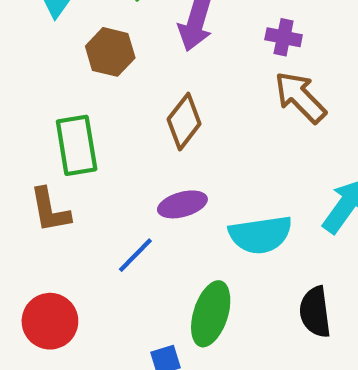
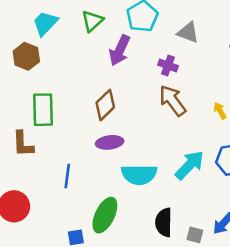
brown hexagon: (110, 52) -> (26, 56), moved
purple ellipse: (182, 204) -> (110, 142), moved
blue line: (135, 255) -> (67, 176), turned -45

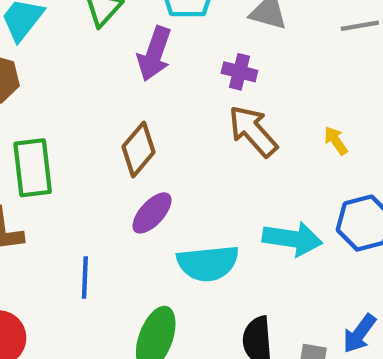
purple ellipse: (110, 142) -> (152, 213), turned -35
cyan arrow: (189, 165) -> (292, 239), turned 60

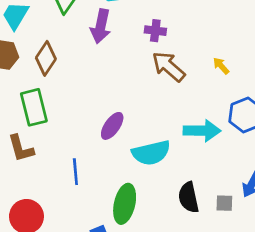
brown diamond: (139, 149) -> (46, 58), moved

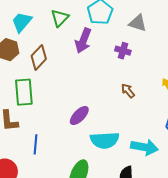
brown arrow: (169, 67) -> (128, 91), moved, size x0.6
cyan arrow: (202, 131) -> (144, 147), moved
blue line: (75, 172) -> (35, 144), moved

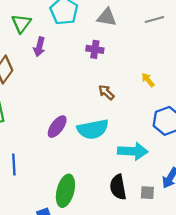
purple arrow: (83, 41) -> (39, 47), moved, size x0.7
cyan semicircle: (105, 140) -> (93, 129), moved

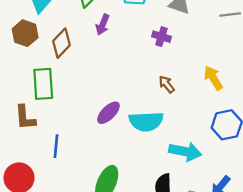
yellow arrow: (148, 80) -> (213, 78), size x1.5

